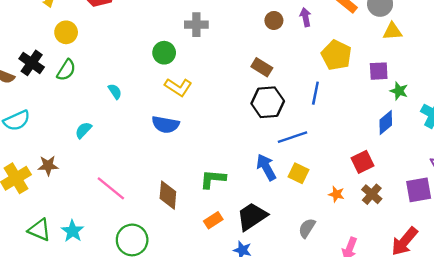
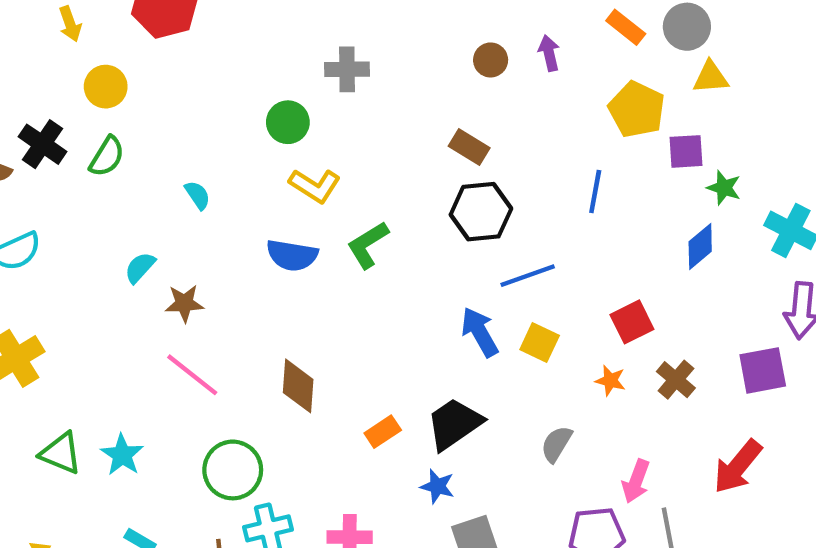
yellow pentagon: (336, 55) -> (637, 109), moved
blue line: (315, 93) -> (595, 192), moved
red square: (363, 162) -> (632, 322), moved
brown star: (48, 166) -> (184, 303), moved
green L-shape: (213, 179) -> (368, 245), moved, turned -36

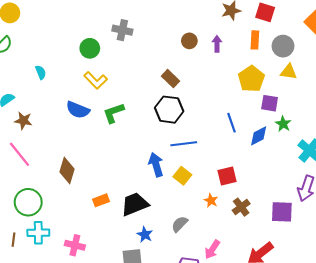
orange rectangle: (626, 27) -> (255, 40), turned 42
blue line: (595, 192) -> (232, 123), moved, turned -42
blue diamond: (700, 246) -> (259, 136), moved
blue star: (437, 486) -> (145, 235), moved

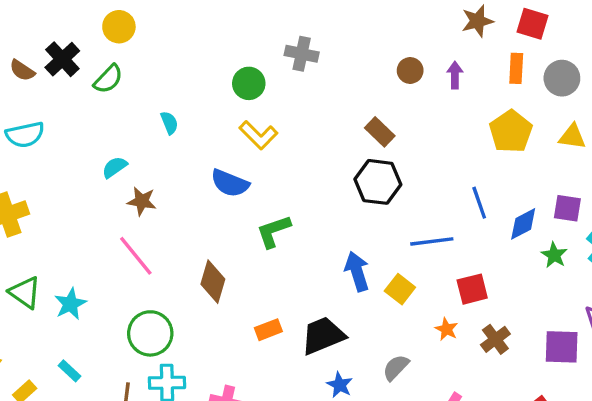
yellow triangle: (289, 72) -> (572, 137), moved
purple square: (270, 103) -> (567, 208), moved
green L-shape: (114, 113) -> (274, 231), moved
green star: (283, 124) -> (554, 255), moved
blue line: (184, 144) -> (432, 241), moved

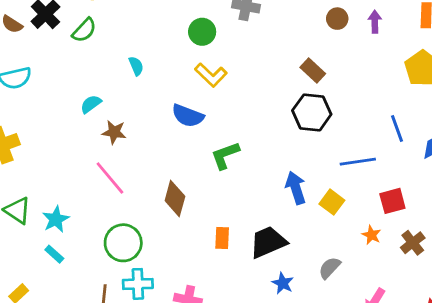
orange rectangle: (268, 330) -> (222, 238), turned -65
cyan rectangle: (69, 371) -> (54, 254), moved

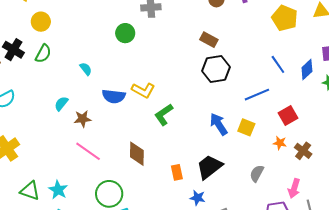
yellow L-shape: (211, 75) -> (143, 90), moved
blue semicircle: (188, 116) -> (114, 96), moved
brown cross: (413, 243) -> (303, 151), moved
blue star: (283, 283) -> (198, 198), moved

